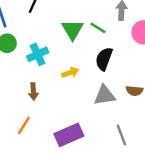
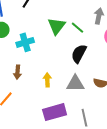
yellow arrow: (70, 73) -> (47, 80), moved, turned -80
purple rectangle: (69, 135) -> (55, 112), moved

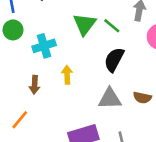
yellow arrow: (47, 80) -> (67, 75), moved

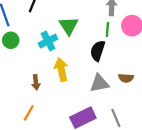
green line: (112, 26) -> (107, 30), moved, turned 64
cyan cross: (44, 46) -> (48, 41), moved
yellow arrow: (67, 75) -> (61, 70), size x1.5

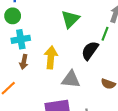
cyan cross: (48, 41) -> (21, 39), moved
gray triangle: (99, 83) -> (71, 79), moved

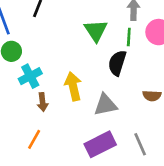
green triangle: (70, 19) -> (96, 31), moved

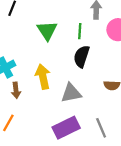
green triangle: (96, 31) -> (47, 31), moved
green line: (129, 37) -> (80, 31), moved

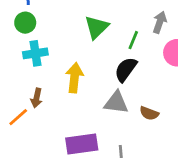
brown arrow: (16, 90) -> (37, 98), moved
gray triangle: (71, 93) -> (116, 102), moved

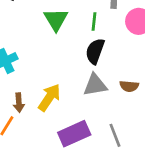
yellow arrow: (74, 78) -> (49, 97), moved, turned 44

